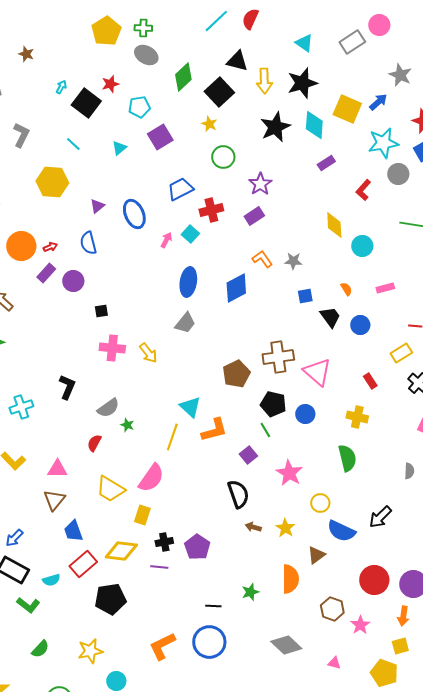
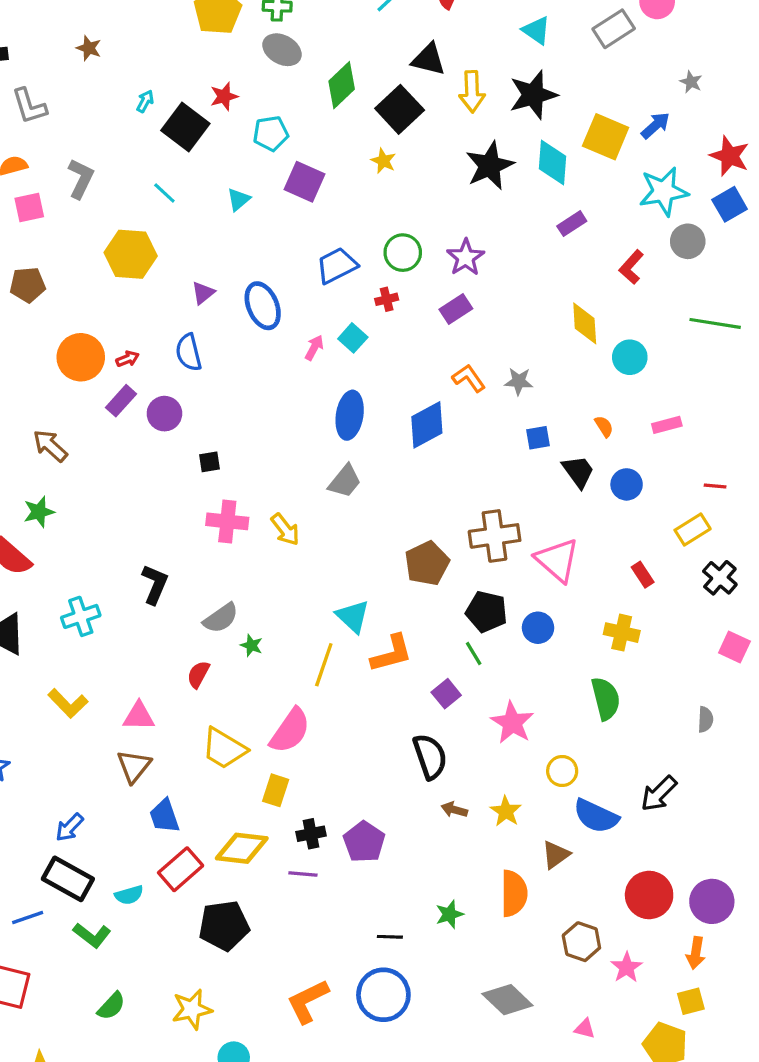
gray star: (400, 75) -> (691, 82), size x0.6
purple square: (160, 137) -> (305, 182), turned -35
green circle: (223, 157) -> (403, 253), moved
red cross: (211, 210) -> (387, 299), size x0.6

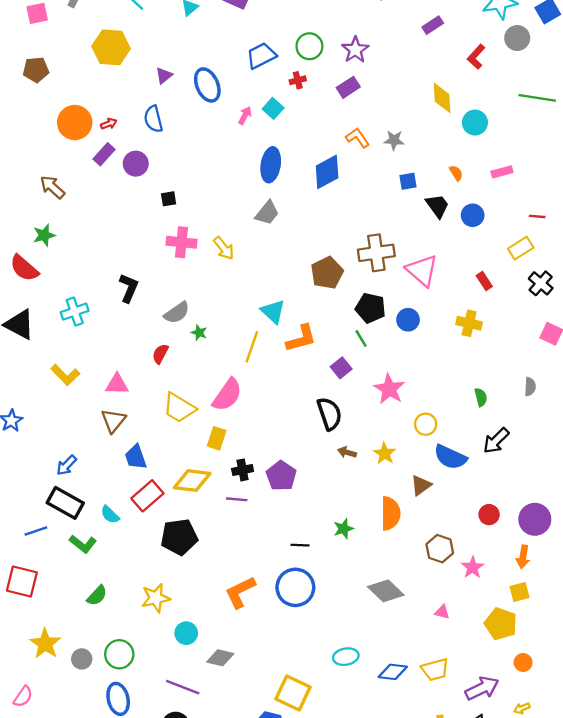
green semicircle: (606, 699) -> (481, 397), moved, size x0.6
cyan semicircle: (129, 895) -> (110, 515), turned 60
red circle: (649, 895) -> (489, 515), size x0.6

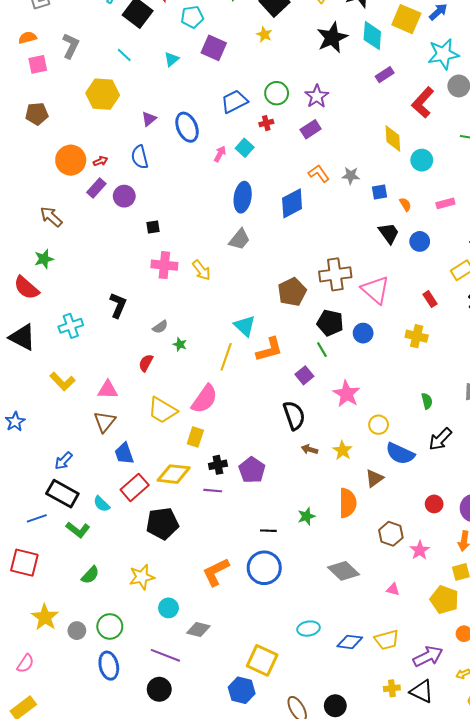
red L-shape: (476, 57) -> (423, 102), size x1.4
blue square: (408, 181) -> (380, 192), moved
gray semicircle: (177, 313) -> (160, 327), size x0.7

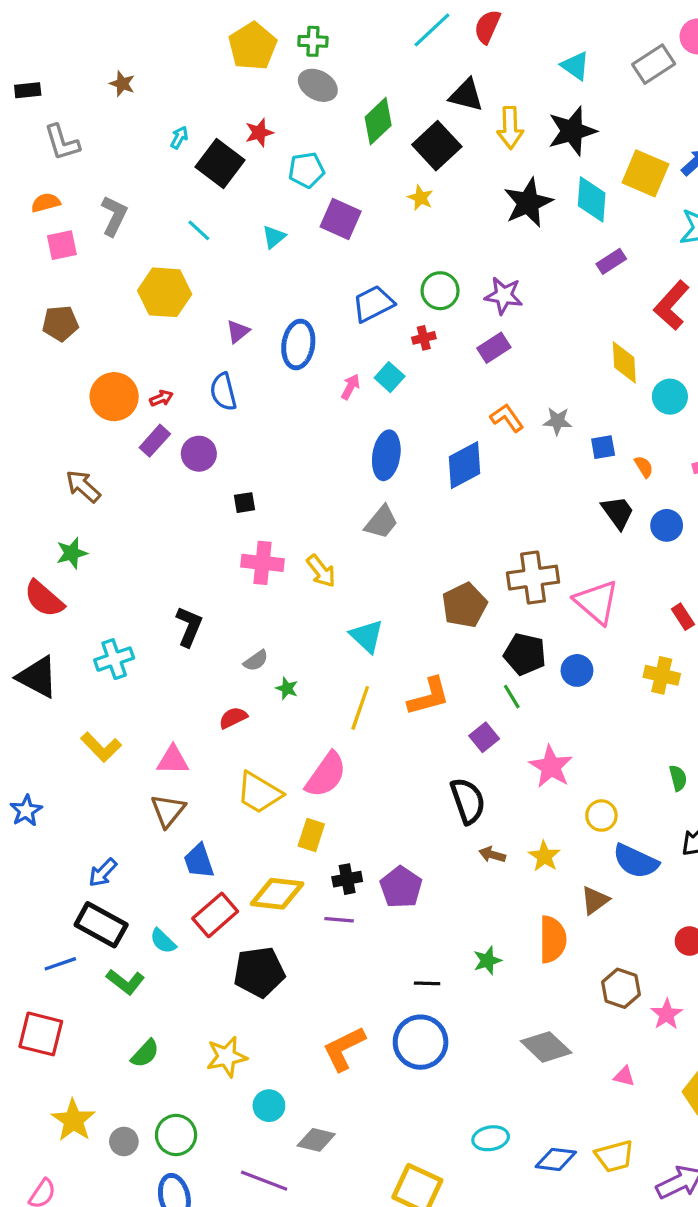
purple star: (317, 96) -> (504, 296), turned -30
blue ellipse: (187, 127) -> (298, 344), turned 32
cyan triangle: (245, 326) -> (367, 636), moved
red semicircle: (146, 363) -> (233, 718), turned 36

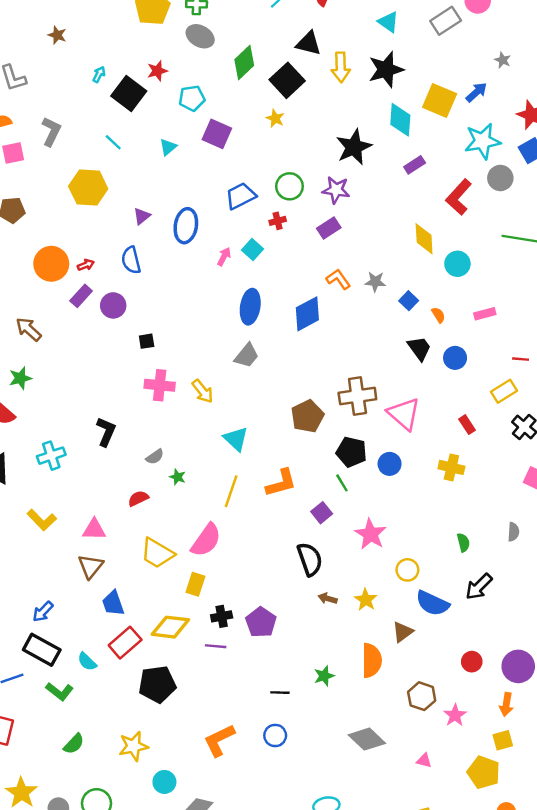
black star: (528, 203) -> (354, 147), moved
blue square: (603, 447) -> (409, 301), turned -36
blue circle: (421, 1042) -> (275, 735), size x0.6

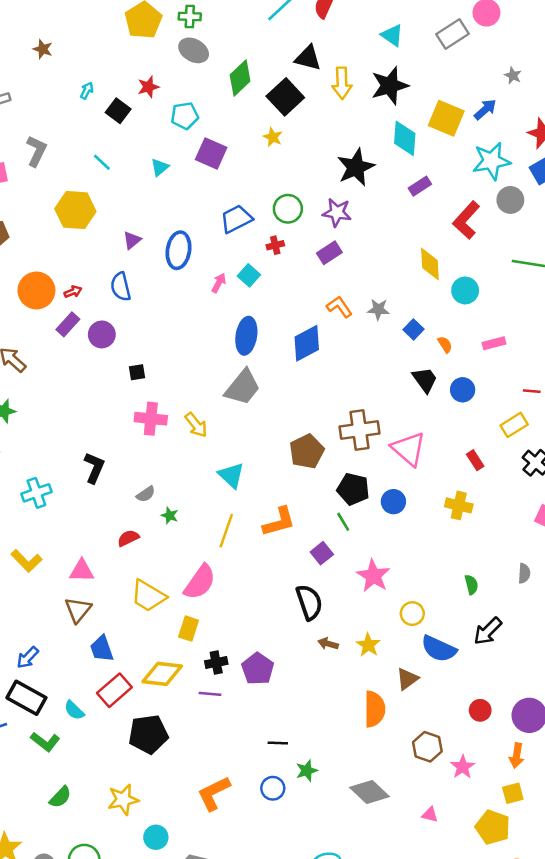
black square: (129, 93) -> (118, 111), size x0.7
gray trapezoid: (247, 355) -> (243, 387), size x1.4
green star: (324, 676) -> (307, 771), moved

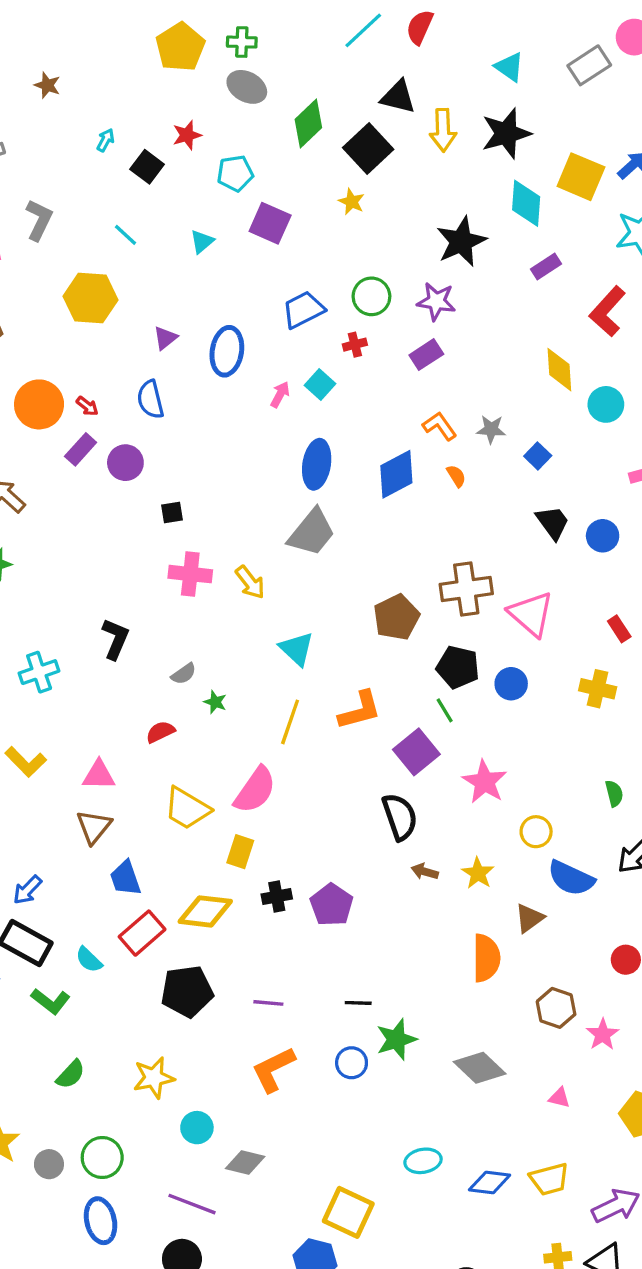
red arrow: (73, 292) -> (87, 406), turned 60
orange semicircle: (445, 345) -> (456, 476), moved
purple square: (322, 553) -> (416, 752), size x1.5
purple line: (210, 694) -> (268, 1003), moved
green star: (307, 771) -> (396, 1039), size x1.4

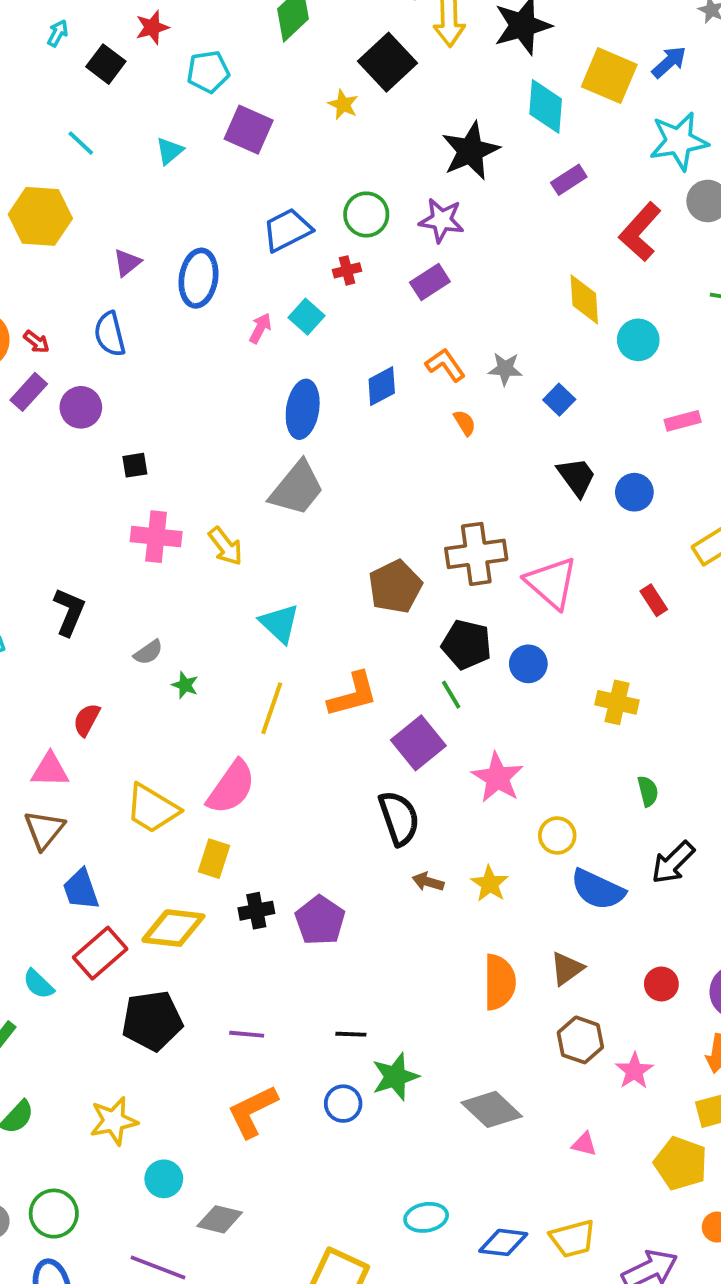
black square: (368, 148) -> (388, 62), moved
blue diamond: (396, 474) -> (382, 386), moved, size x0.7
yellow cross: (598, 689) -> (617, 702), moved
red semicircle: (160, 732) -> (87, 720), moved, turned -36
brown triangle: (529, 918) -> (567, 969), moved

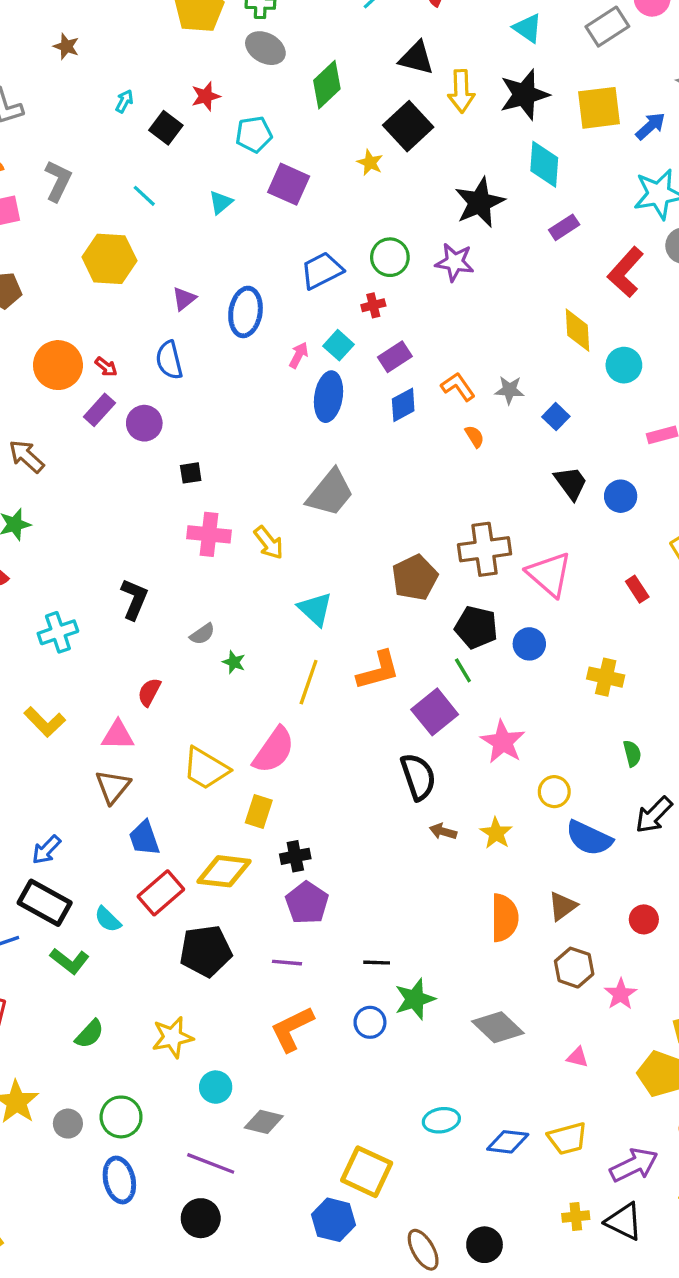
yellow square: (609, 76) -> (599, 108), moved, turned -30
purple rectangle: (430, 282) -> (395, 357), moved
blue ellipse: (303, 409) -> (328, 397), moved
purple pentagon: (320, 920) -> (307, 903), moved

